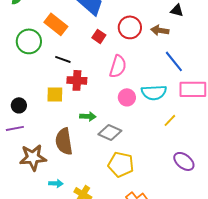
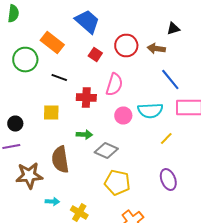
black triangle: (177, 10) -> (173, 28), turned -32
red cross: (77, 80) -> (86, 98), moved
purple ellipse: (184, 161) -> (168, 180), moved, turned 30

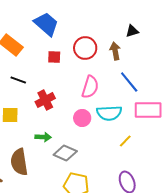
brown arrow: (156, 48) -> (115, 51), turned 72
red square: (95, 54) -> (54, 57), turned -32
pink semicircle: (114, 84) -> (90, 87), moved
red cross: (86, 98) -> (45, 100), turned -30

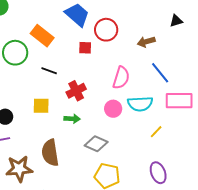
black triangle: (132, 31) -> (176, 21), moved
red circle: (85, 48) -> (106, 30), moved
brown arrow: (115, 51) -> (146, 42), turned -96
green arrow: (43, 137) -> (72, 119), moved

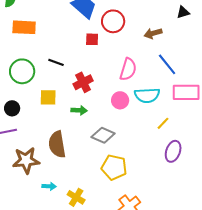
orange rectangle: (42, 36) -> (24, 27), moved, turned -35
green circle: (15, 53) -> (22, 71), moved
purple ellipse: (158, 173) -> (173, 151), moved, turned 40

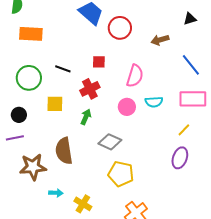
red square: (92, 39) -> (99, 62), moved
blue line: (167, 64) -> (191, 65), moved
cyan semicircle: (147, 95) -> (154, 102), size x0.7
green arrow: (79, 110) -> (86, 117), turned -70
yellow line: (163, 123) -> (184, 130), moved

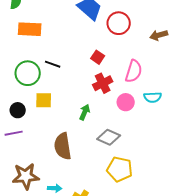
red square: (99, 62) -> (98, 57), turned 32
black line: (63, 69) -> (53, 64), moved
red cross: (90, 89) -> (103, 83), moved
yellow square: (55, 104) -> (44, 100), moved
brown star: (33, 167) -> (26, 176), moved

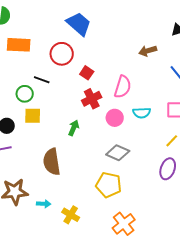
red circle: (119, 23) -> (62, 54), moved
green circle: (28, 73) -> (25, 94), moved, size x0.7
gray diamond: (109, 137) -> (118, 153), moved

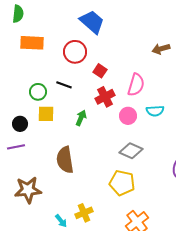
black line: (42, 80) -> (64, 85), moved
green arrow: (74, 128) -> (81, 118), moved
cyan arrow: (44, 204) -> (61, 221), moved, turned 48
yellow cross: (71, 215) -> (84, 213), turned 36

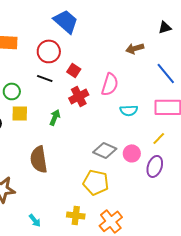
black line: (64, 85) -> (45, 78), moved
pink circle: (128, 116) -> (132, 153), moved
yellow cross: (84, 213) -> (76, 215), moved, turned 30

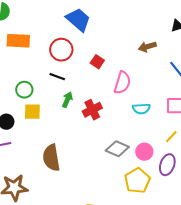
red square: (74, 70) -> (97, 62), moved
red cross: (79, 96) -> (92, 110), moved
green arrow: (55, 117) -> (67, 100), moved
yellow pentagon: (96, 182) -> (137, 181), moved, turned 30

